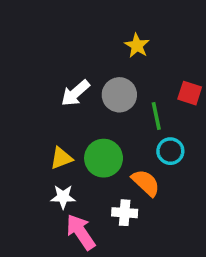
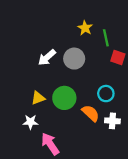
green line: (156, 116) -> (106, 38), moved
white star: (63, 197) -> (30, 122), moved
white cross: (125, 213) -> (112, 121), moved

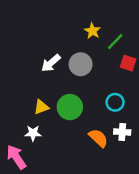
green line: (106, 38) -> (115, 42), turned 56
orange semicircle: (91, 113) -> (98, 138), moved
pink arrow: (50, 144) -> (16, 157), moved

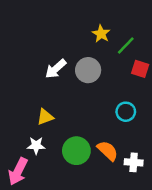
green circle: (70, 107) -> (76, 151), moved
white cross: (122, 132) -> (134, 162), moved
pink arrow: (16, 157) -> (18, 171), turned -120

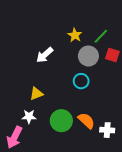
yellow star: (101, 34) -> (75, 35), moved
gray circle: (88, 70) -> (88, 56), moved
cyan circle: (126, 112) -> (81, 81), moved

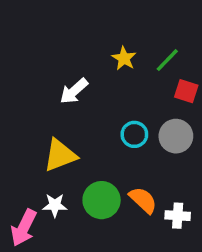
gray circle: (88, 56) -> (176, 136), moved
yellow triangle: (36, 94) -> (60, 155), size x1.5
white star: (29, 116) -> (55, 205), moved

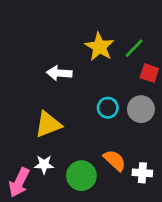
yellow star: (124, 58) -> (99, 47), size x1.5
white arrow: (74, 91) -> (59, 73), turned 45
green circle: (102, 200) -> (81, 176), moved

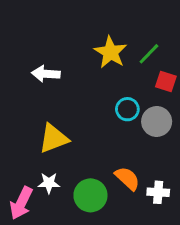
white arrow: (59, 73) -> (46, 74), moved
cyan circle: (108, 108) -> (127, 109), moved

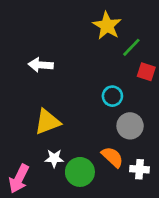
yellow star: (110, 52) -> (107, 26), moved
gray circle: (157, 122) -> (130, 126), moved
white star: (49, 183) -> (54, 158), moved

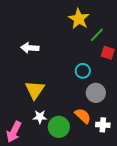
yellow triangle: (47, 122) -> (35, 90), turned -35

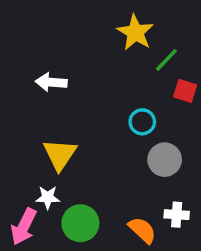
orange semicircle: (83, 116) -> (142, 230), moved
white star: (40, 117) -> (48, 197), moved
green circle: (59, 127) -> (80, 223), moved

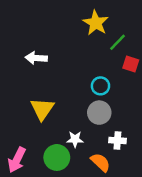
gray circle: (165, 160) -> (99, 113), moved
white star: (48, 197) -> (75, 139), moved
white cross: (177, 215) -> (117, 140), moved

